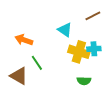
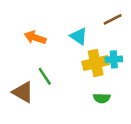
orange arrow: (24, 40) -> (35, 38), moved
yellow cross: (79, 52) -> (96, 63), turned -30

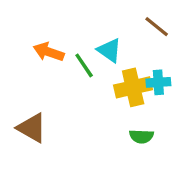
brown line: (113, 19) -> (157, 27), turned 66
green line: (45, 76) -> (84, 65), moved

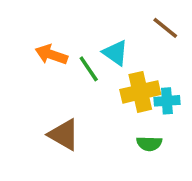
cyan cross: (158, 82) -> (167, 101), moved
brown triangle: (32, 128) -> (64, 135), moved

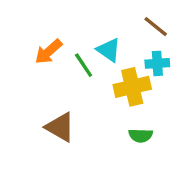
orange arrow: (51, 55) -> (48, 52), turned -60
cyan cross: (167, 101) -> (157, 63), moved

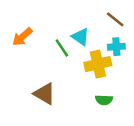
orange arrow: (48, 52) -> (22, 37), moved

